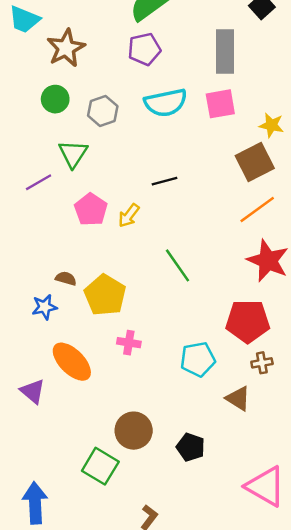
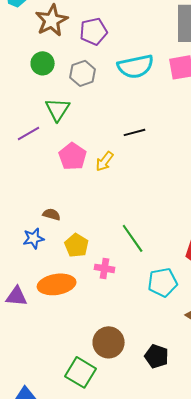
purple pentagon: (144, 49) -> (94, 31), moved
green line: (178, 265) -> (133, 238), moved
yellow pentagon: (105, 295) -> (77, 245), moved, size x0.7
orange ellipse: (72, 362) -> (57, 284), turned -54
purple triangle: (33, 391) -> (17, 296), moved, turned -35

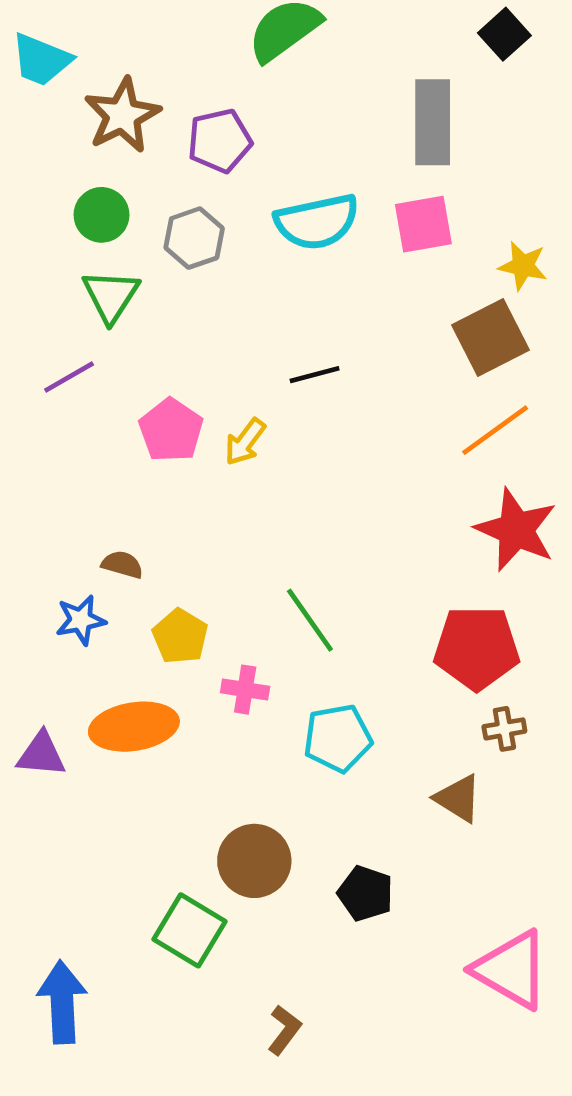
green triangle: (58, 109) -> (111, 296), moved
cyan pentagon: (163, 282) -> (338, 738), moved

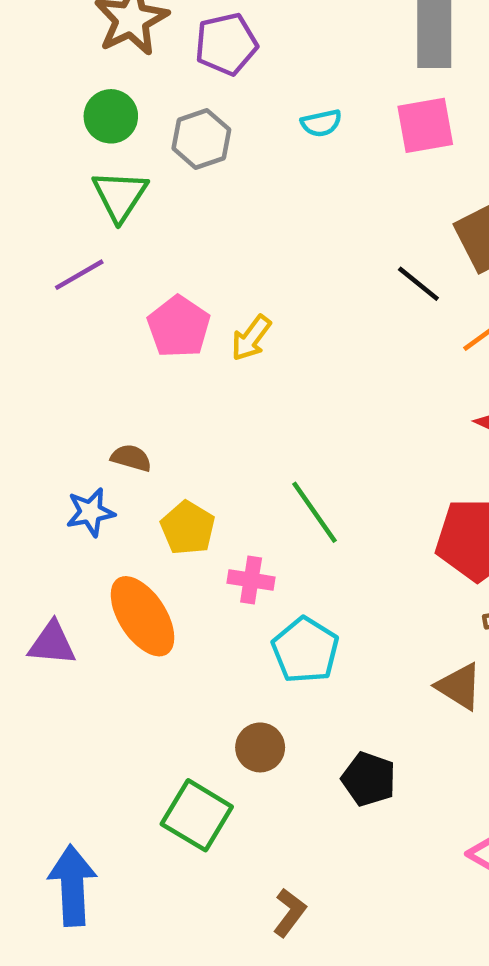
cyan semicircle: (317, 222) -> (321, 123), size x0.5
black line: (315, 375) -> (418, 284), moved, turned 54
orange ellipse: (134, 727) -> (143, 616), turned 66
cyan pentagon: (338, 738) -> (305, 650), moved, turned -30
brown circle: (254, 861) -> (260, 747), size x0.7

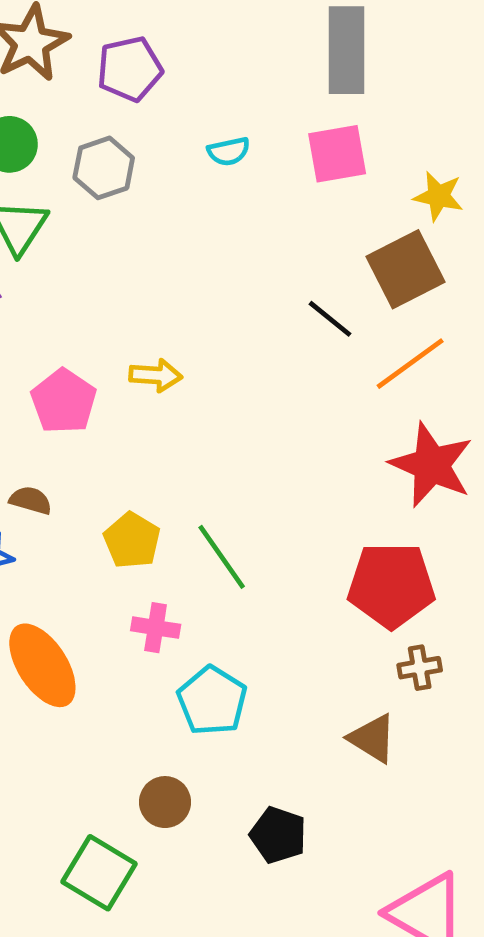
pink pentagon: (179, 327) -> (64, 401), moved
yellow arrow: (251, 338) -> (156, 375), turned -123
yellow pentagon: (188, 528) -> (132, 540), moved

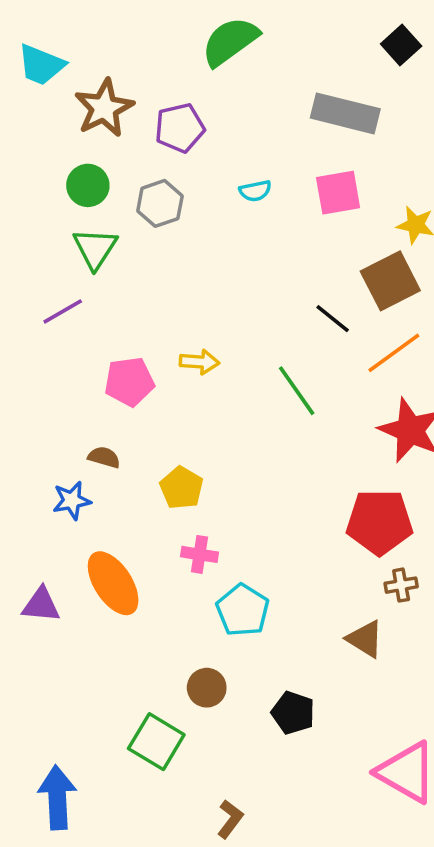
gray rectangle: (347, 50) -> (345, 113), turned -76
pink pentagon: (64, 401) -> (129, 382), turned 30
green line: (222, 557) -> (297, 391), moved

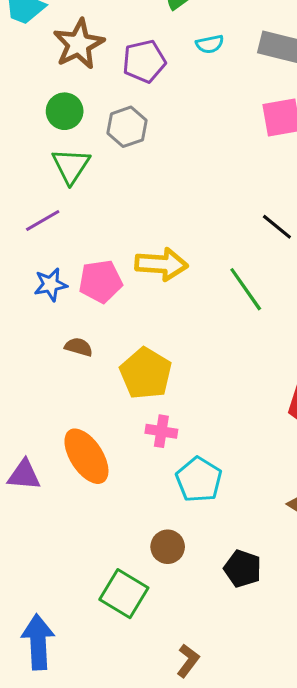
cyan semicircle: (255, 191) -> (210, 44), moved
yellow arrow: (199, 362) -> (161, 264), size x1.5
yellow pentagon: (181, 488) -> (146, 373), size x1.4
blue star: (72, 500) -> (51, 284), moved

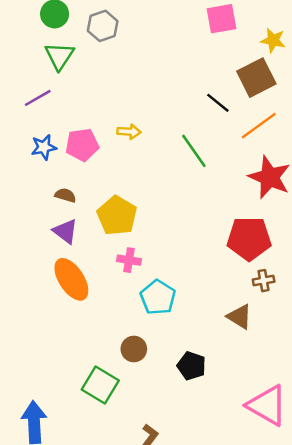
yellow arrow: (161, 264) -> (129, 132), size x0.6
purple triangle: (24, 475) -> (65, 231), moved, turned 32

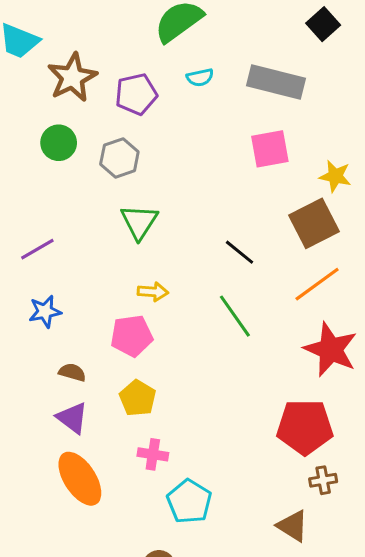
green triangle: (59, 56) -> (139, 222), moved
black line: (218, 103) -> (240, 252), moved
pink pentagon: (82, 145) -> (132, 336), moved
yellow pentagon: (117, 216) -> (138, 398), size x0.7

